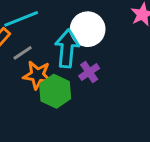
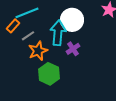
orange star: (37, 75) -> (38, 51), turned -30
green hexagon: (55, 91) -> (49, 74), moved

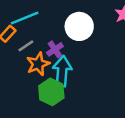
cyan arrow: (58, 33) -> (62, 71), moved
purple cross: (73, 49) -> (55, 49), moved

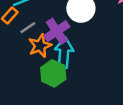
purple cross: (55, 49) -> (57, 31), size x1.5

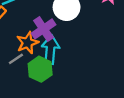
gray line: (28, 28) -> (16, 59), moved

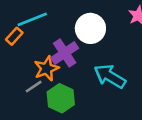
cyan arrow: (50, 50) -> (110, 76), moved, turned -64

